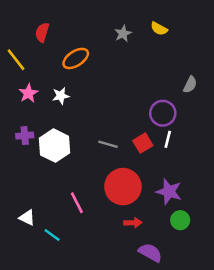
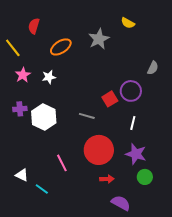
gray star: (123, 34) -> (99, 39), moved, size x1.5
white line: (168, 139) -> (133, 123), moved
red square: (143, 143) -> (110, 99), moved

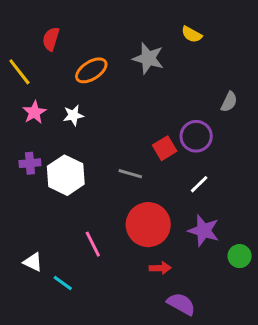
gray star: (99, 39) -> (148, 58), turned -30
white line: (133, 123) -> (199, 184), turned 32
green circle: (145, 177) -> (240, 256), moved

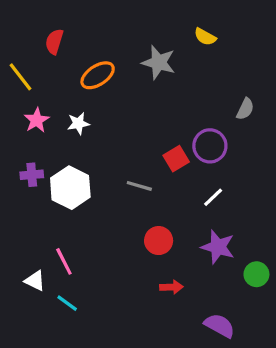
red circle: (148, 225) -> (159, 241), size x0.6
pink line: (93, 244) -> (64, 261), moved
purple semicircle: (181, 304) -> (220, 326), moved

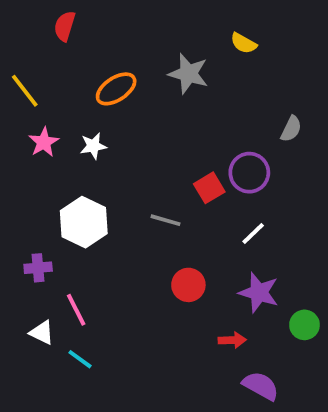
red semicircle: (54, 42) -> (65, 26), moved
purple cross: (32, 175) -> (38, 268), moved
red arrow: (171, 287) -> (232, 340), moved

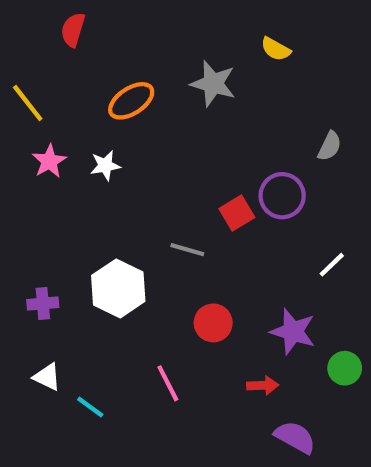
white hexagon: (84, 222) -> (118, 288), moved
white line: (253, 234) -> (332, 265), moved
pink line: (76, 310) -> (168, 383), moved

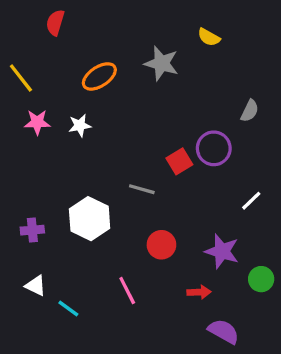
pink star: (49, 161) -> (37, 122), turned 30

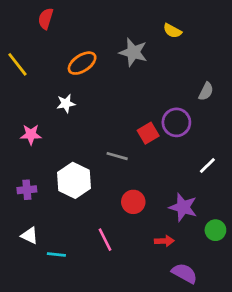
pink star: (37, 122) -> (31, 135), moved
cyan line: (68, 308) -> (56, 254), turned -30

